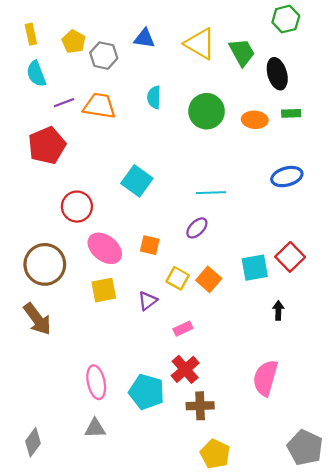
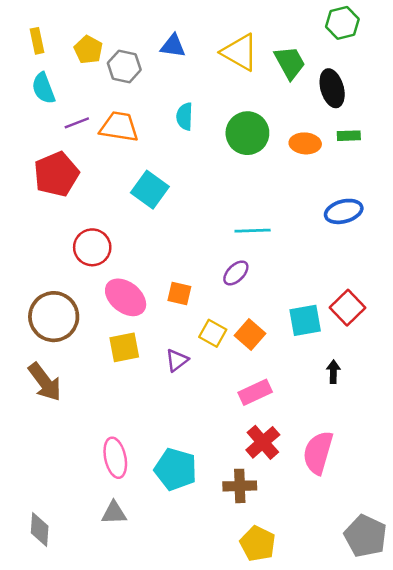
cyan square: (137, 181) -> (150, 190), moved
pink rectangle: (183, 329) -> (255, 392), moved, size x1.4
red cross: (185, 369) -> (263, 442), moved
gray diamond: (33, 442) -> (40, 530), turned -32

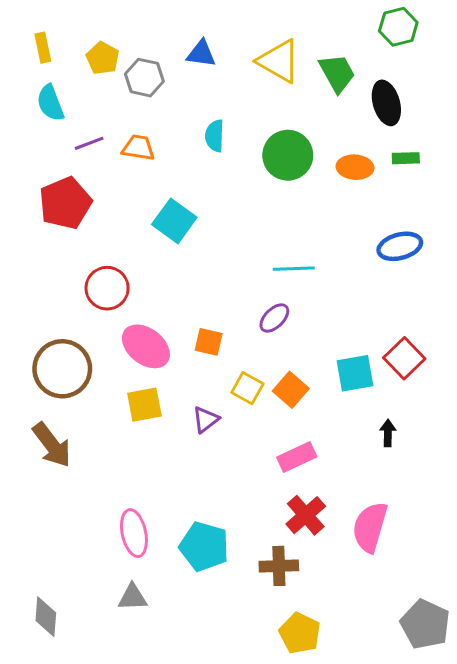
orange trapezoid: (119, 127) -> (138, 148), size x0.7

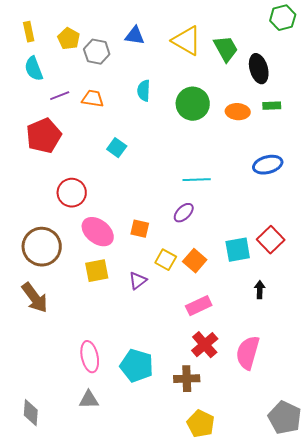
green hexagon: (398, 27) -> (283, 18), moved
cyan square: (174, 221) -> (117, 148), size x0.7

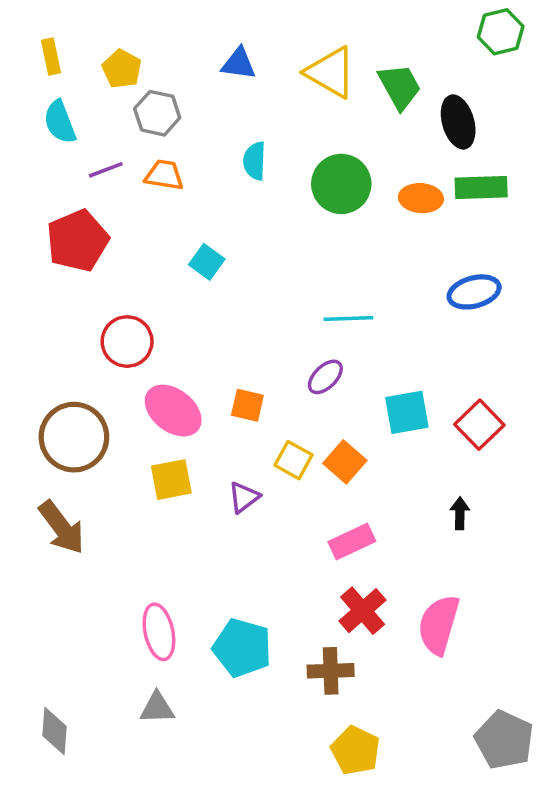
gray hexagon: (97, 52) -> (157, 113), moved
green rectangle: (272, 106) -> (481, 187), size x1.6
cyan square: (238, 250) -> (407, 412), moved

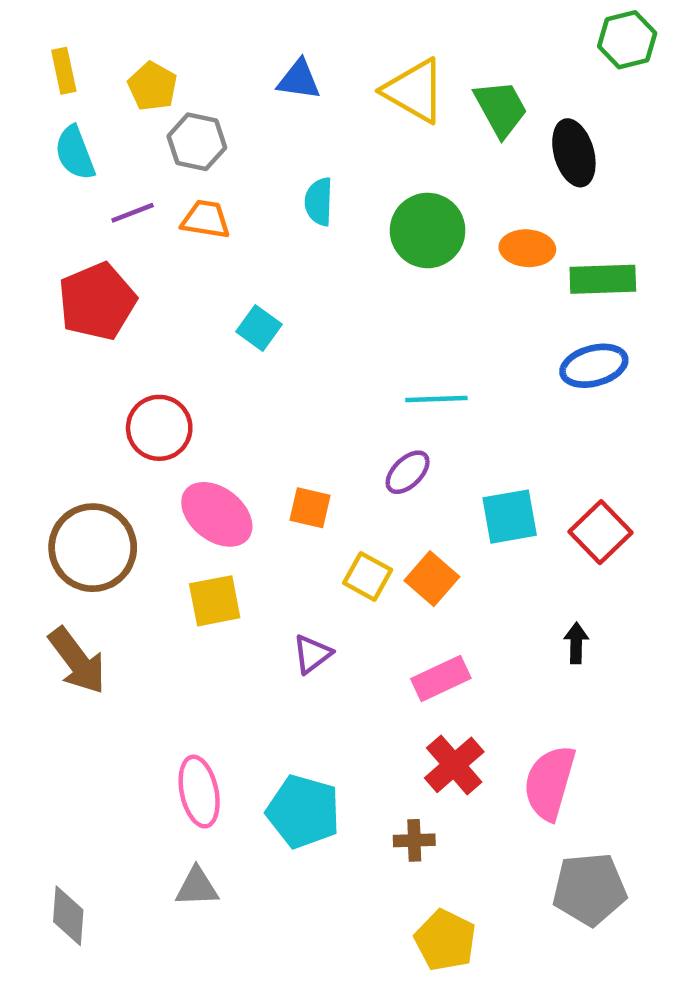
green rectangle: (481, 187) -> (603, 279), moved
purple triangle: (244, 497) -> (312, 654), moved
brown cross: (331, 671) -> (414, 840), size x0.7
gray pentagon: (504, 740) -> (589, 889), moved, turned -30

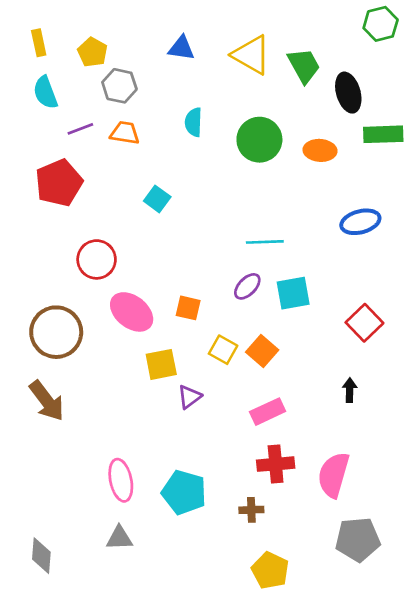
green rectangle: (603, 279) -> (383, 134), moved
cyan square: (510, 517) -> (293, 293), moved
yellow square: (215, 601) -> (161, 364), moved
red cross: (454, 765) -> (276, 464), turned 36

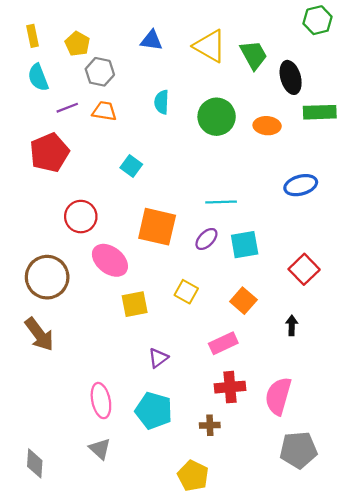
orange square: (188, 308) -> (157, 227), moved, size x1.8
orange square: (262, 351) -> (243, 301), moved
purple triangle: (189, 397) -> (158, 358), moved
gray triangle: (119, 538) -> (100, 449), turned 45
yellow pentagon: (270, 570) -> (193, 476), moved

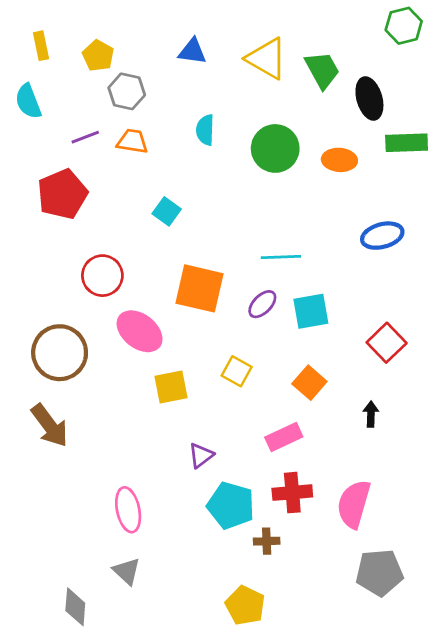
cyan semicircle: (38, 77) -> (28, 101), moved
cyan pentagon: (154, 411) -> (231, 505), moved
gray diamond: (35, 463) -> (75, 607), moved

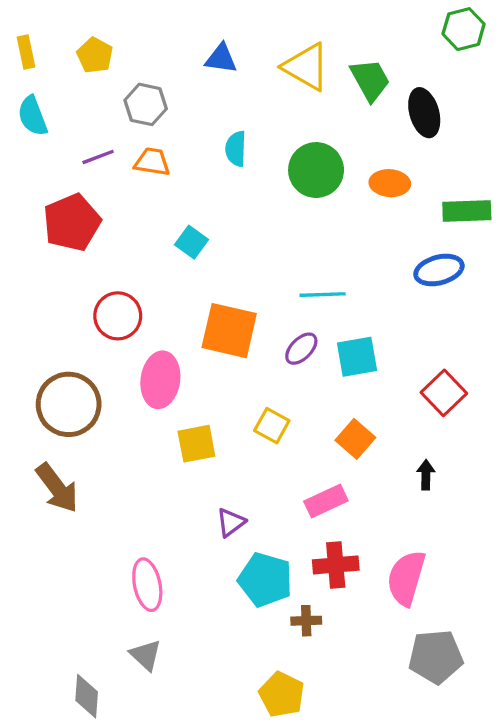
yellow rectangle: (41, 46) -> (26, 52), moved
yellow pentagon: (98, 56) -> (95, 55), moved
green rectangle: (407, 143) -> (467, 211), moved
pink ellipse: (140, 331) -> (160, 380), turned 60

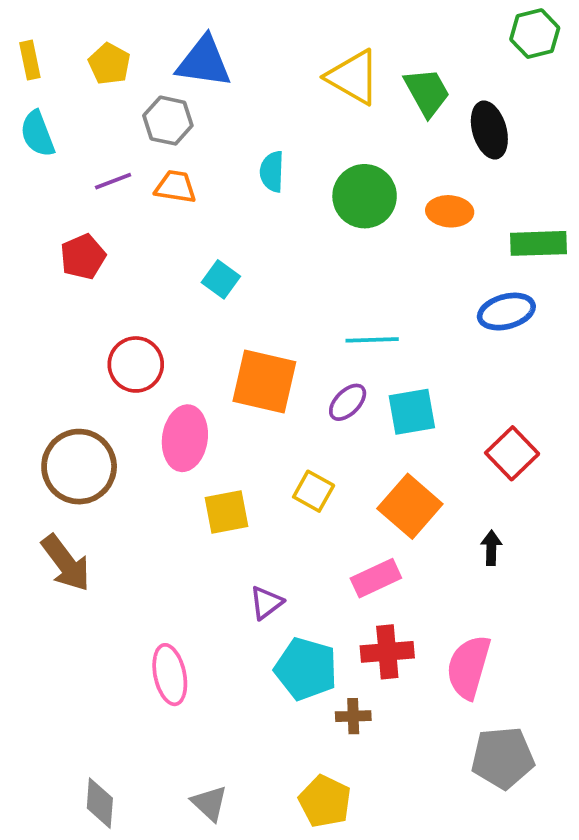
blue triangle: (221, 59) -> (204, 62), moved, size x1.5
red pentagon: (72, 222) -> (83, 257), size x0.7
orange square: (355, 439) -> (410, 506), size x1.4
gray triangle: (146, 655) -> (210, 803), moved

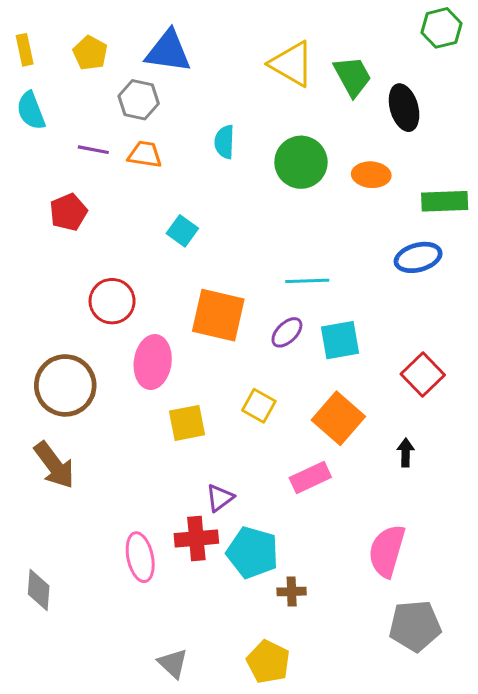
purple line: (113, 181) -> (93, 150), turned 32
red cross: (387, 652) -> (196, 538), moved
gray diamond: (100, 803) -> (39, 590), moved

